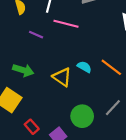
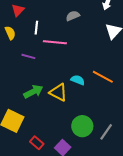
green arrow: (23, 70) -> (33, 92), moved, turned -36
gray line: (113, 108) -> (106, 132), moved

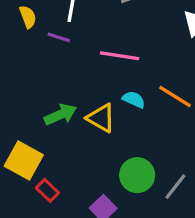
pink line: (55, 42) -> (120, 56), moved
purple line: (28, 56) -> (59, 37), moved
red rectangle: (37, 143) -> (47, 190), moved

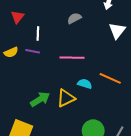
yellow semicircle: (28, 17) -> (11, 52), moved, turned 96
yellow triangle: (101, 118) -> (66, 98), turned -48

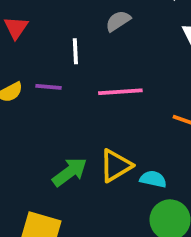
white line: (38, 33) -> (75, 51), moved
cyan semicircle: (85, 84) -> (153, 179), moved

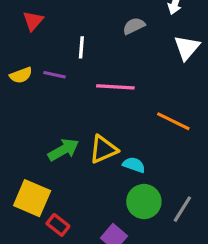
gray semicircle: (118, 21) -> (134, 26), moved

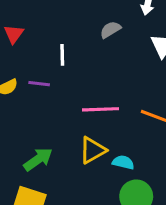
pink line: (115, 87) -> (101, 109), moved
green arrow: (63, 150) -> (38, 159), moved

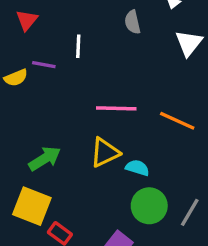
gray semicircle: (110, 30) -> (132, 22), turned -75
purple line: (39, 84) -> (44, 65), moved

